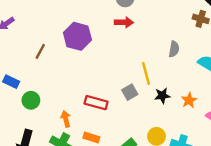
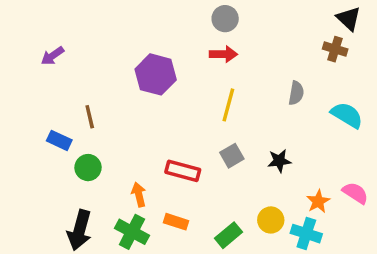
brown line: (40, 51) -> (90, 117), moved, turned -42
yellow line: (146, 74) -> (228, 105), moved, turned 30
orange star: (189, 100) -> (318, 201), moved

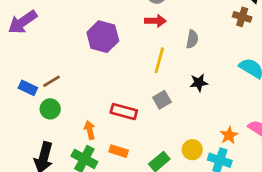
purple arrow: (52, 56) -> (23, 22), size x1.6
gray semicircle: (296, 93) -> (192, 39), moved
brown line: (90, 117) -> (51, 81), moved, turned 72
black star: (279, 161) -> (199, 83), moved

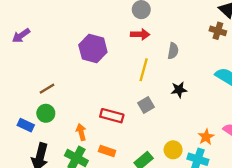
purple arrow: (23, 22) -> (21, 36), size x0.7
blue rectangle: (28, 88) -> (26, 125), moved

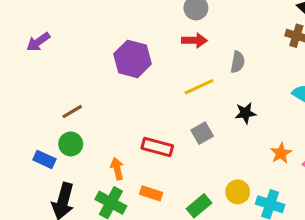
yellow line: (144, 70) -> (199, 87), turned 50
orange star: (206, 137) -> (281, 153), moved

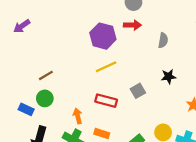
purple hexagon: (133, 59) -> (103, 36), moved
yellow line: (199, 87) -> (106, 67), moved

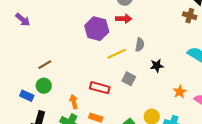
purple arrow: (22, 26) -> (23, 20), turned -105
gray semicircle: (163, 40) -> (140, 45), moved
yellow line: (106, 67) -> (117, 54), moved
gray square: (138, 91) -> (129, 79), turned -32

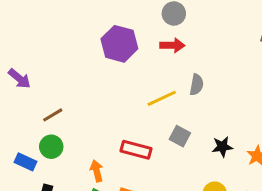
purple arrow: (23, 20) -> (19, 79), moved
purple hexagon: (97, 29) -> (119, 44), moved
black star: (157, 66) -> (222, 147), moved

